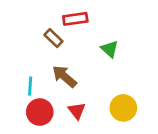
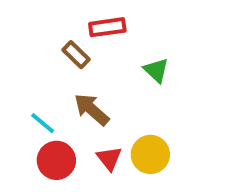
cyan line: (30, 86) -> (43, 123), turned -54
yellow circle: (123, 108) -> (150, 154), moved

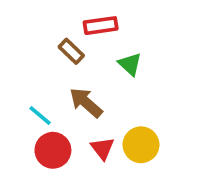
green triangle: (156, 70) -> (130, 64), moved

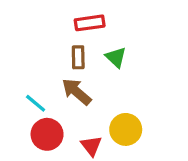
brown rectangle: (71, 51) -> (78, 57), moved, turned 45
red triangle: (102, 148) -> (91, 146), moved

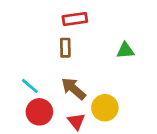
green triangle: (116, 57) -> (125, 50), moved, turned -48
brown arrow: (77, 92) -> (74, 89), moved

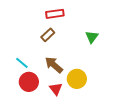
brown rectangle: (65, 48) -> (48, 35), turned 48
green triangle: (125, 50) -> (92, 37), turned -48

